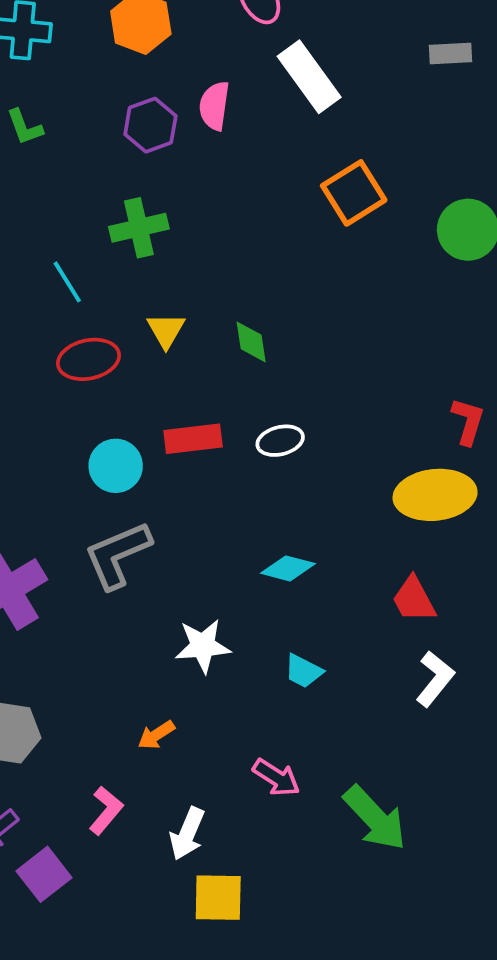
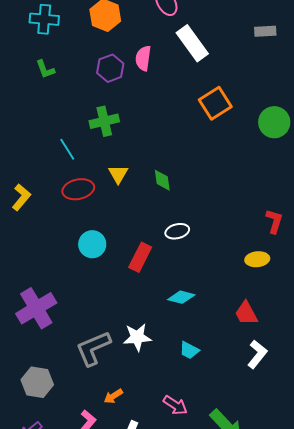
red rectangle: (193, 439) -> (140, 257), moved, turned -56
yellow ellipse: (435, 495) -> (257, 259), size x0.6
gray L-shape: (118, 555) -> (93, 348), moved
orange arrow: (156, 735) -> (113, 396), moved

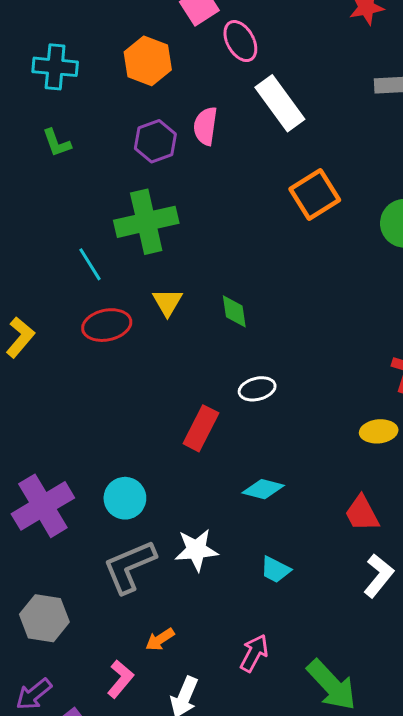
green cross: (104, 121) -> (146, 222), size x1.4
cyan circle: (92, 244) -> (125, 498), moved
pink arrow: (175, 405) -> (254, 653), turned -95

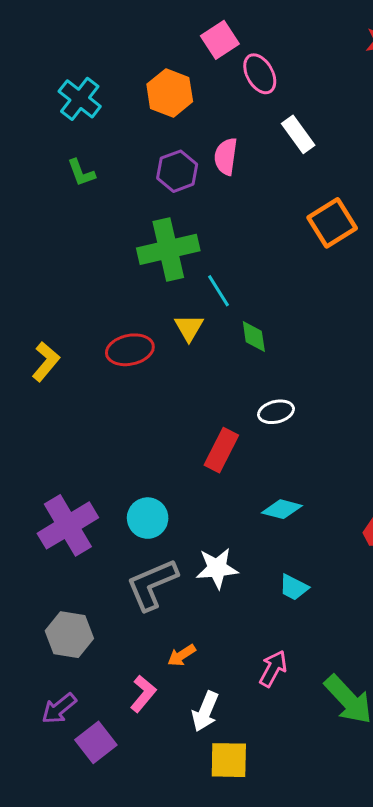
cyan cross: (55, 67) -> (80, 99), turned 33
white rectangle: (280, 103) -> (298, 134), size x0.7
cyan line: (90, 264) -> (218, 291), moved

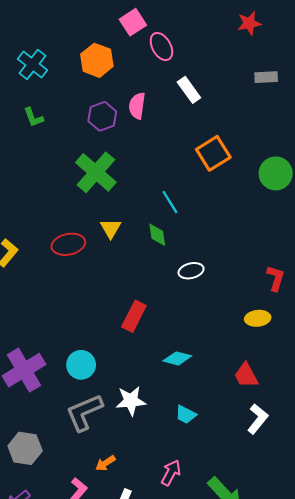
green cross: (168, 249) -> (96, 172), turned -36
cyan line: (218, 291) -> (170, 202), moved
white ellipse: (276, 412) -> (191, 271), moved

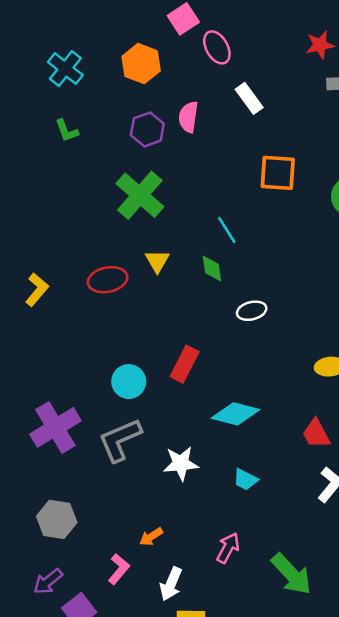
red star: (249, 23) -> (320, 45), moved
orange square: (213, 153) -> (278, 173), turned 36
cyan diamond: (177, 358) -> (236, 414), size x1.4
cyan circle: (81, 365) -> (129, 382), moved
gray L-shape: (84, 412) -> (120, 440), moved

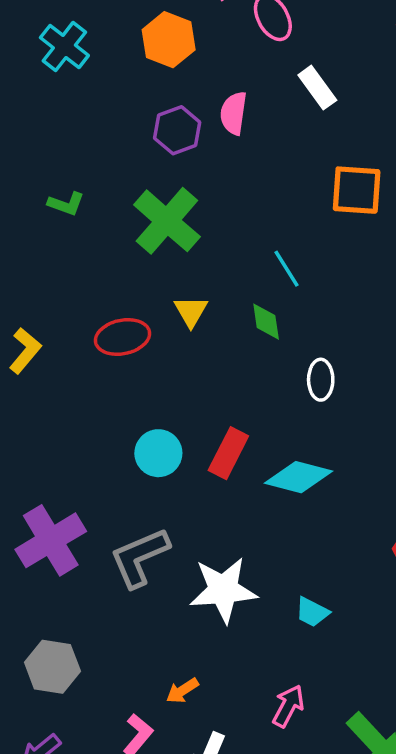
green L-shape: (67, 131) -> (66, 204), moved, turned -50
white ellipse: (252, 311) -> (321, 380), turned -76
cyan circle: (129, 382) -> (158, 453), moved
cyan diamond: (236, 414) -> (298, 477), moved
white star: (181, 463) -> (223, 590), size x1.4

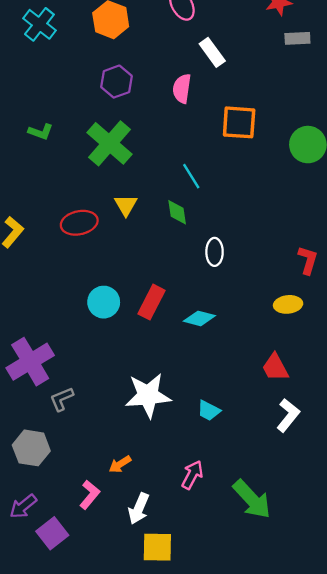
pink semicircle: (234, 113) -> (182, 89), moved
cyan diamond: (298, 477) -> (199, 318), size x0.7
gray L-shape: (140, 557) -> (62, 399), moved, size x0.6

